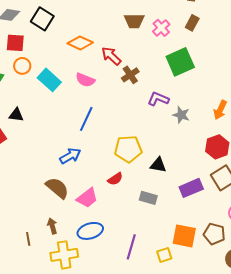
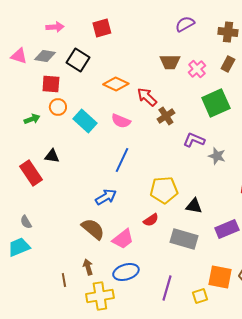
gray rectangle: (148, 198) -> (184, 239), size x1.5

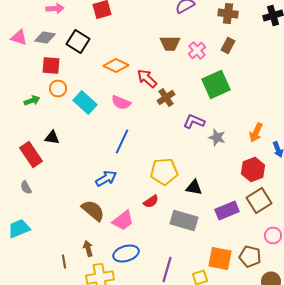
gray semicircle: (26, 222) -> (26, 188), moved

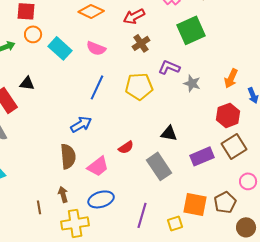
red arrow: (147, 78) -> (134, 16), moved, turned -70
yellow pentagon: (164, 172) -> (139, 86), moved
brown semicircle: (93, 210) -> (68, 156), turned 45
gray rectangle: (184, 220) -> (159, 166), turned 40
brown pentagon: (250, 256) -> (225, 202), turned 30

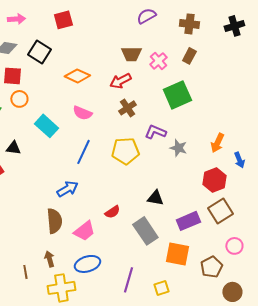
cyan rectangle: (60, 48) -> (46, 126), moved
orange square: (195, 204) -> (177, 254), moved

